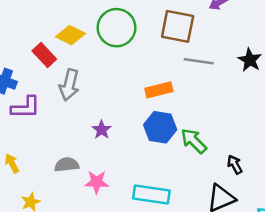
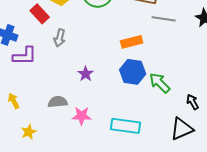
gray arrow: (69, 85) -> (60, 38), size x0.7

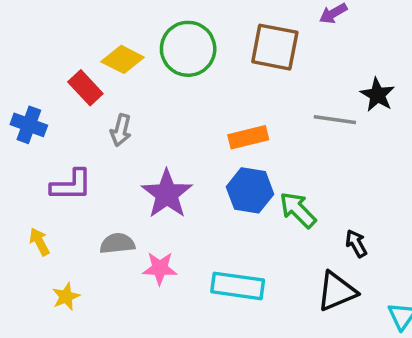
gray line: (164, 19) -> (335, 120), moved
purple L-shape: (25, 56) -> (71, 185), moved
purple star: (86, 74) -> (167, 194), size x1.8

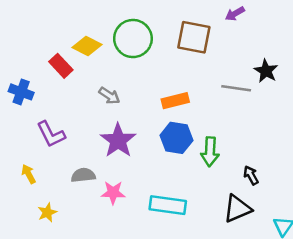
gray arrow: (121, 130) -> (109, 96), moved, turned -70
purple L-shape: (71, 185) -> (51, 134), turned 64
green arrow: (298, 210) -> (210, 152), turned -132

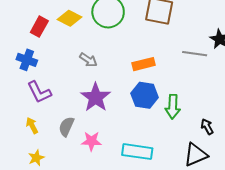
red rectangle: (61, 66) -> (39, 27), moved, turned 72
blue cross: (21, 92) -> (27, 60), moved
yellow arrow: (29, 174) -> (32, 126), moved
gray semicircle: (83, 175) -> (66, 127), turned -60

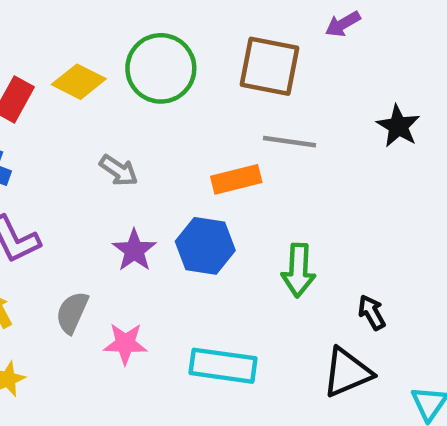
gray line: (195, 54) -> (290, 142), moved
blue hexagon: (145, 95) -> (205, 246), moved
purple star: (96, 97) -> (134, 250), size x0.7

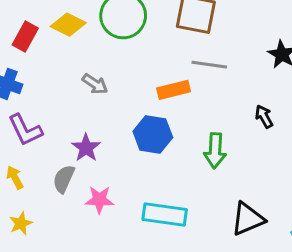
purple star: (134, 250) -> (86, 148), moved
black arrow: (372, 312) -> (264, 117), moved

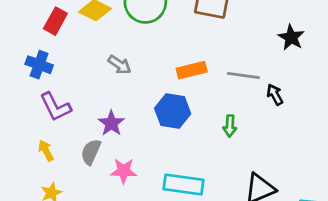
gray line: (209, 65) -> (243, 76), moved
green arrow: (215, 151) -> (230, 126), size x0.7

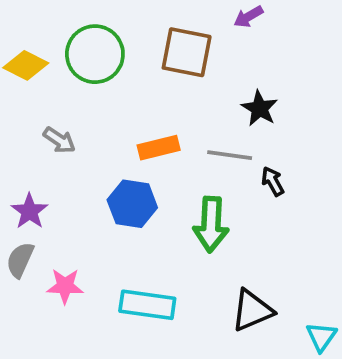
black star: (291, 37) -> (260, 108), moved
purple star: (111, 123) -> (29, 211), moved
green arrow: (230, 126) -> (211, 224), size x1.8

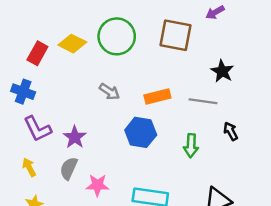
gray arrow: (59, 140) -> (109, 92), moved
black arrow: (273, 181) -> (231, 131), moved
green arrow: (211, 224) -> (191, 146), size x0.7

